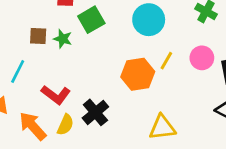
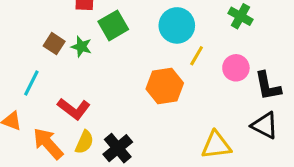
brown square: (38, 36) -> (54, 44), turned 30
yellow line: (166, 61) -> (197, 56), moved
black cross: (95, 112) -> (118, 148), moved
yellow triangle: (162, 127) -> (216, 145), moved

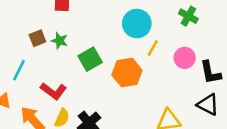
green square: (113, 25) -> (90, 59), moved
brown square: (54, 44) -> (37, 38), turned 35

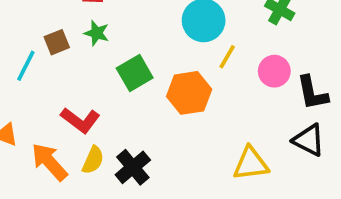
green star: (60, 41) -> (97, 33), moved
cyan line: (19, 70) -> (26, 66), moved

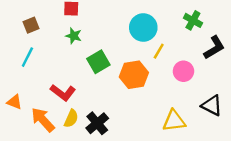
brown square: (57, 42) -> (31, 25), moved
pink circle: (274, 71) -> (183, 71), moved
black L-shape: (312, 93) -> (214, 48), moved, turned -110

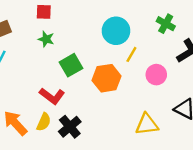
red L-shape: (63, 93) -> (52, 96), moved

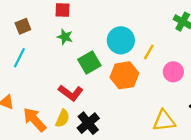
cyan circle: (116, 31) -> (121, 40), moved

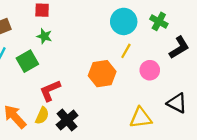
cyan circle: (121, 40) -> (124, 21), moved
green square: (89, 62) -> (27, 61), moved
red L-shape: (71, 93) -> (50, 91), turned 120

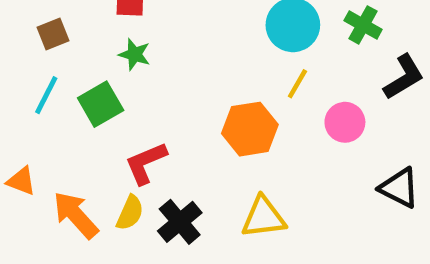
yellow triangle: (141, 118) -> (263, 217), moved

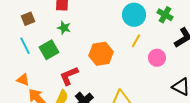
cyan line: (46, 95) -> (25, 46), turned -54
orange hexagon: (250, 129) -> (101, 54), moved
orange triangle: (21, 181) -> (23, 80), moved

